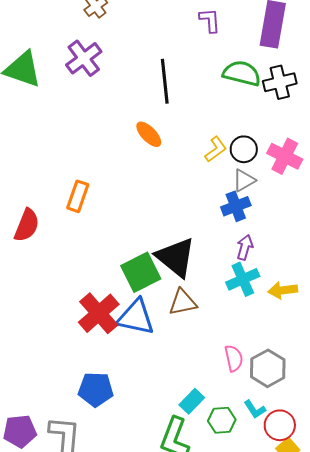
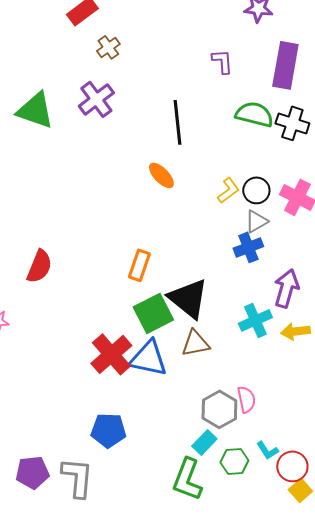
black cross: (280, 82) -> (292, 123), turned 32
orange rectangle: (78, 196) -> (139, 265), moved
purple arrow: (245, 247) -> (286, 288), moved, size x1.5
gray hexagon: (268, 368) -> (219, 409), moved

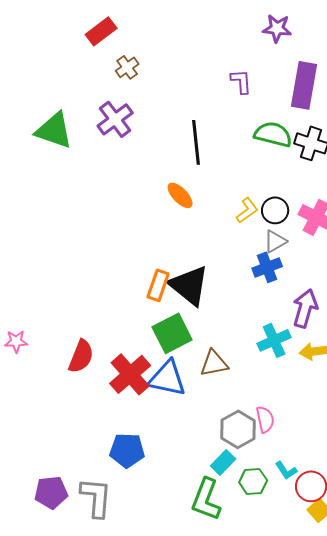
red semicircle: (39, 266) -> (81, 356), moved
black triangle: (188, 298) -> (189, 285), moved

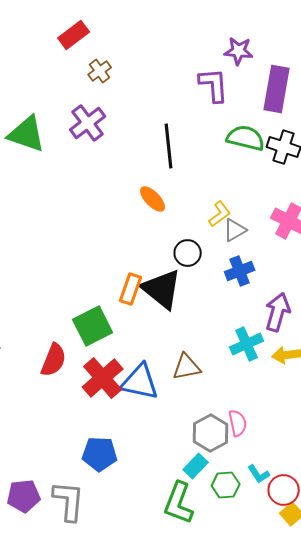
purple star: (277, 28) -> (239, 51), moved
purple L-shape: (241, 81) -> (214, 85), size x1.4
black circle: (275, 210) -> (188, 253), moved
gray triangle: (275, 241) -> (235, 230), moved
green square: (172, 333) -> (93, 326), moved

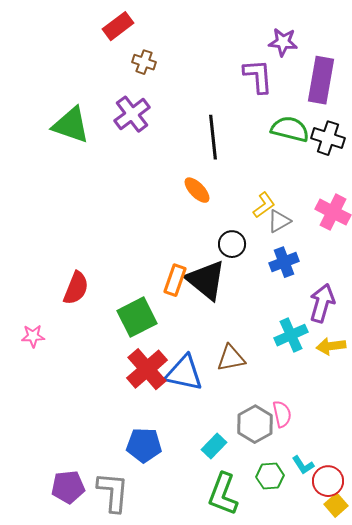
brown cross: (100, 71) -> (144, 62), turned -35
red semicircle: (54, 360) -> (76, 288), moved
cyan rectangle: (196, 466) -> (214, 446), moved

